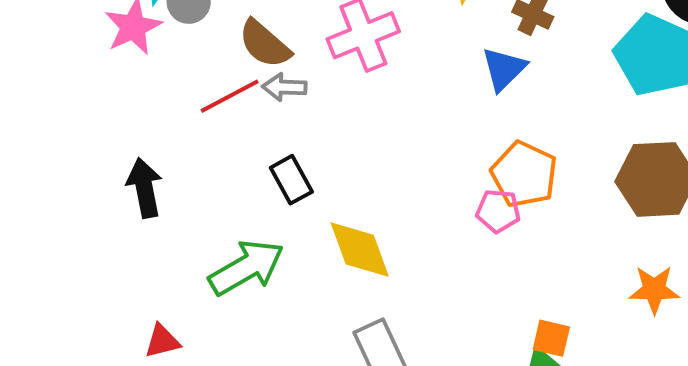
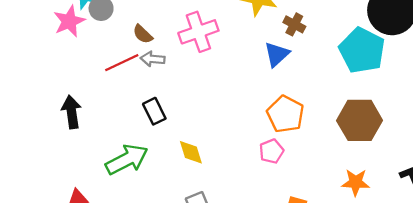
brown semicircle: (265, 44) -> (143, 34), size x0.7
pink pentagon: (498, 211) -> (271, 151), moved, turned -30
yellow diamond: (360, 250) -> (191, 152), size x0.7

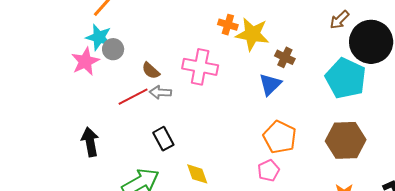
pink cross: (198, 32) -> (200, 67), turned 32

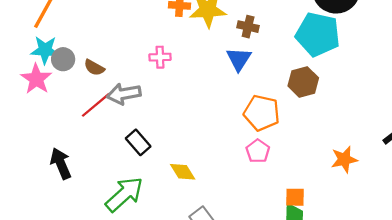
pink cross: (200, 67) -> (160, 57), size x0.6
brown semicircle: (151, 71) -> (94, 68), moved
gray arrow: (160, 92) -> (124, 94), size x1.4
brown hexagon: (346, 140) -> (303, 82), moved, size x0.7

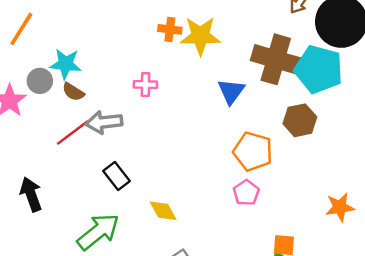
brown cross: (248, 27) -> (276, 59), moved, size x2.0
cyan star: (45, 50) -> (66, 64), moved

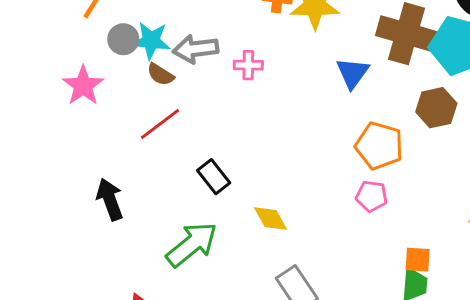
gray circle: (40, 81) -> (123, 39), moved
gray arrow: (104, 122) -> (196, 49), moved
pink pentagon: (246, 193) -> (372, 196), turned -30

